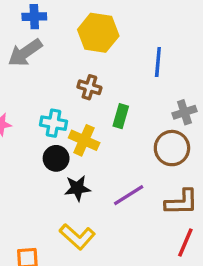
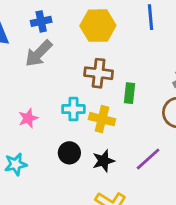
blue line: (158, 62) -> (150, 17), moved
brown cross: (89, 87) -> (99, 73), size x1.4
black circle: (56, 158) -> (69, 153), moved

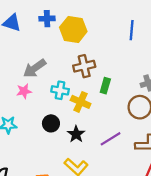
yellow hexagon: (98, 26) -> (73, 29), moved
gray arrow: (39, 53) -> (35, 68), moved
brown cross: (99, 73) -> (84, 66), turned -30
black star: (103, 161) -> (76, 134), turned -30

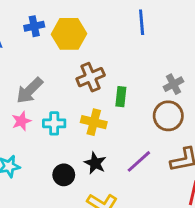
cyan cross: (60, 90) -> (54, 123), moved
black circle: (51, 123) -> (64, 175), moved

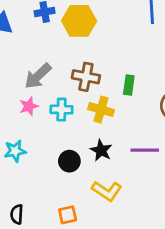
brown cross: (91, 77) -> (86, 77), moved, turned 32
purple line: (139, 161) -> (145, 150), turned 40

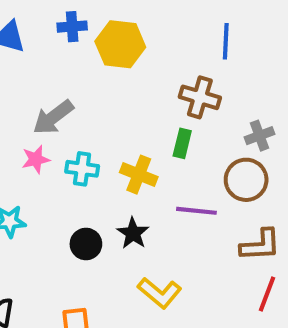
brown cross: (86, 77) -> (200, 97), moved
purple line: (145, 150) -> (196, 211), moved
yellow L-shape: (107, 191) -> (160, 293), moved

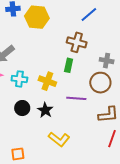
blue line: (226, 41) -> (89, 14), turned 48
gray cross: (260, 136) -> (107, 61), turned 32
black circle: (86, 244) -> (22, 108), moved

